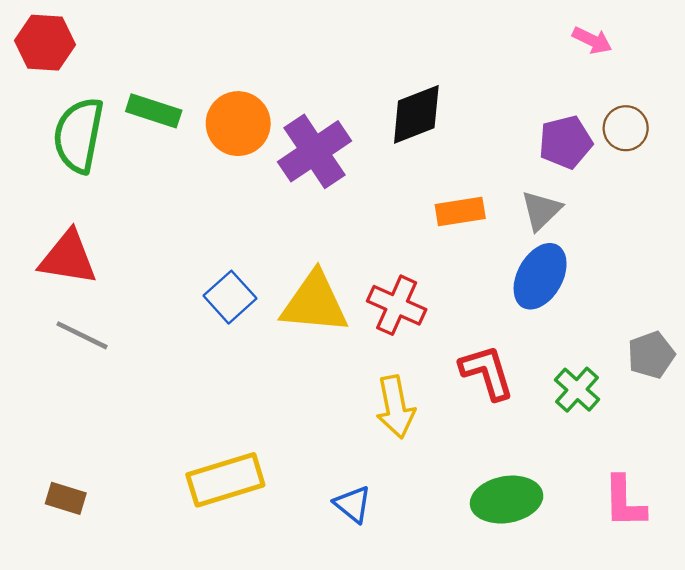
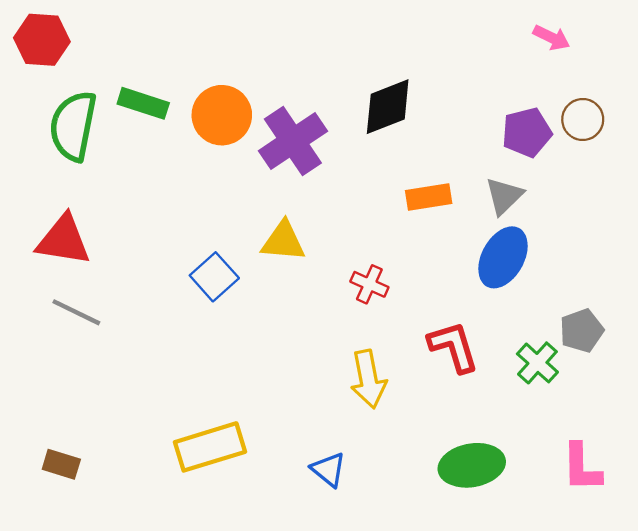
yellow triangle: (314, 303) -> (283, 241), moved, size x0.7
red cross: (397, 305) -> (369, 284), size x0.7
gray pentagon: (651, 355) -> (582, 331), moved

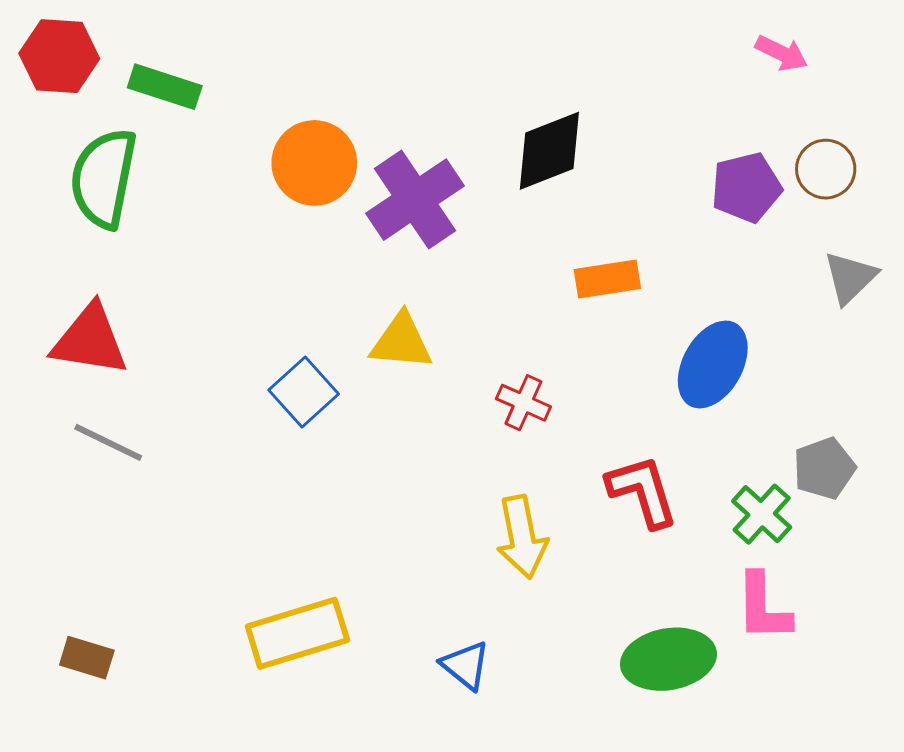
green rectangle: (143, 103) -> (165, 87), moved
gray triangle: (504, 196) -> (850, 277), moved
pink L-shape: (582, 467) -> (763, 607), moved

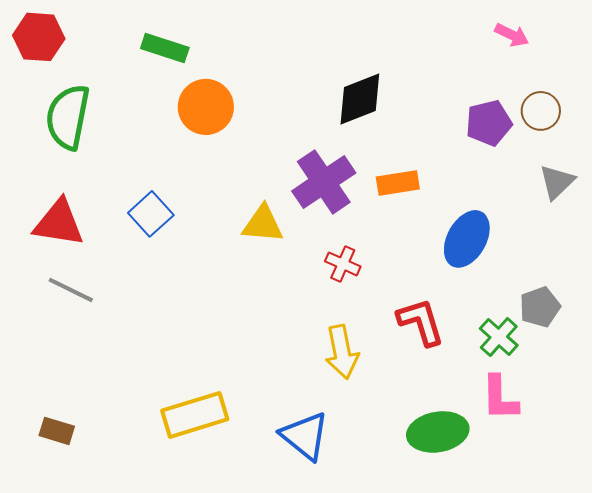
green rectangle: (165, 87) -> (165, 48), moved
purple cross: (415, 200) -> (324, 182), moved
blue square: (304, 392) -> (151, 214), moved
blue triangle: (465, 665) -> (305, 436), size x1.5

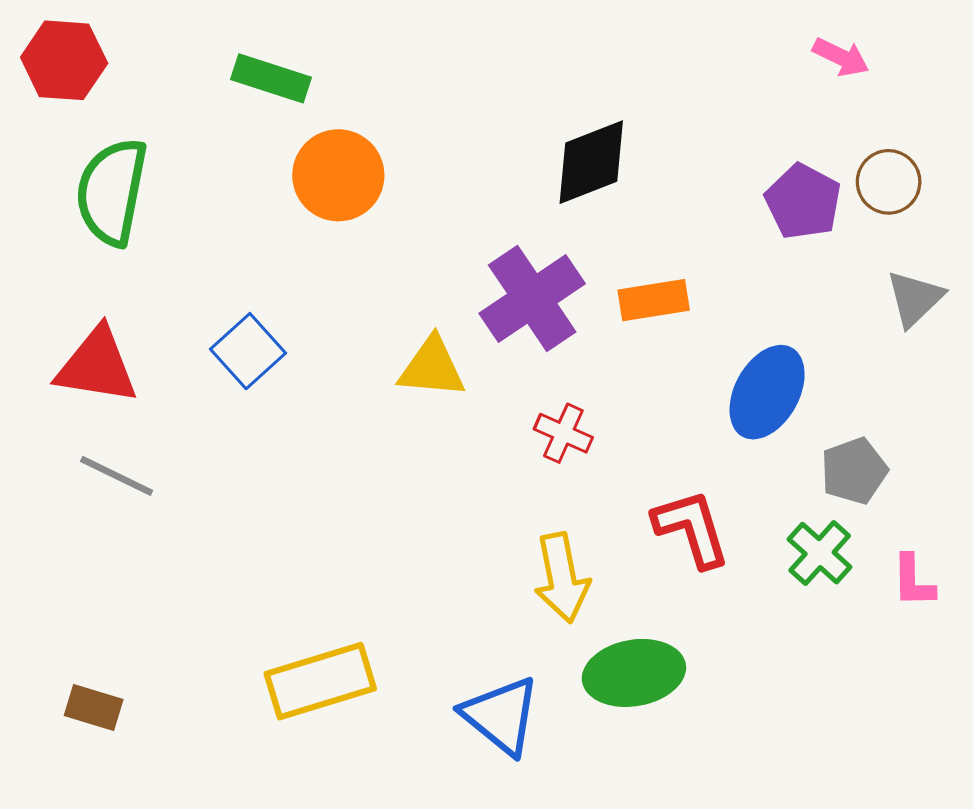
purple pentagon: (489, 123) -> (803, 202), turned -30
gray pentagon: (540, 307) -> (854, 471), moved
pink L-shape: (500, 398) -> (913, 581), moved, size x0.7
green ellipse: (438, 432) -> (634, 673), moved

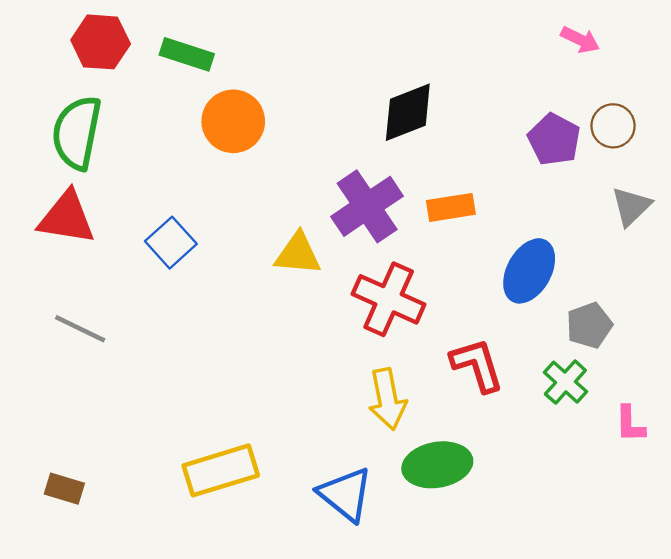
red hexagon: (64, 60) -> (101, 42), moved
red triangle: (97, 366) -> (67, 218), moved
red cross: (563, 433) -> (389, 299), size x1.8
pink L-shape: (913, 581) -> (630, 424), moved

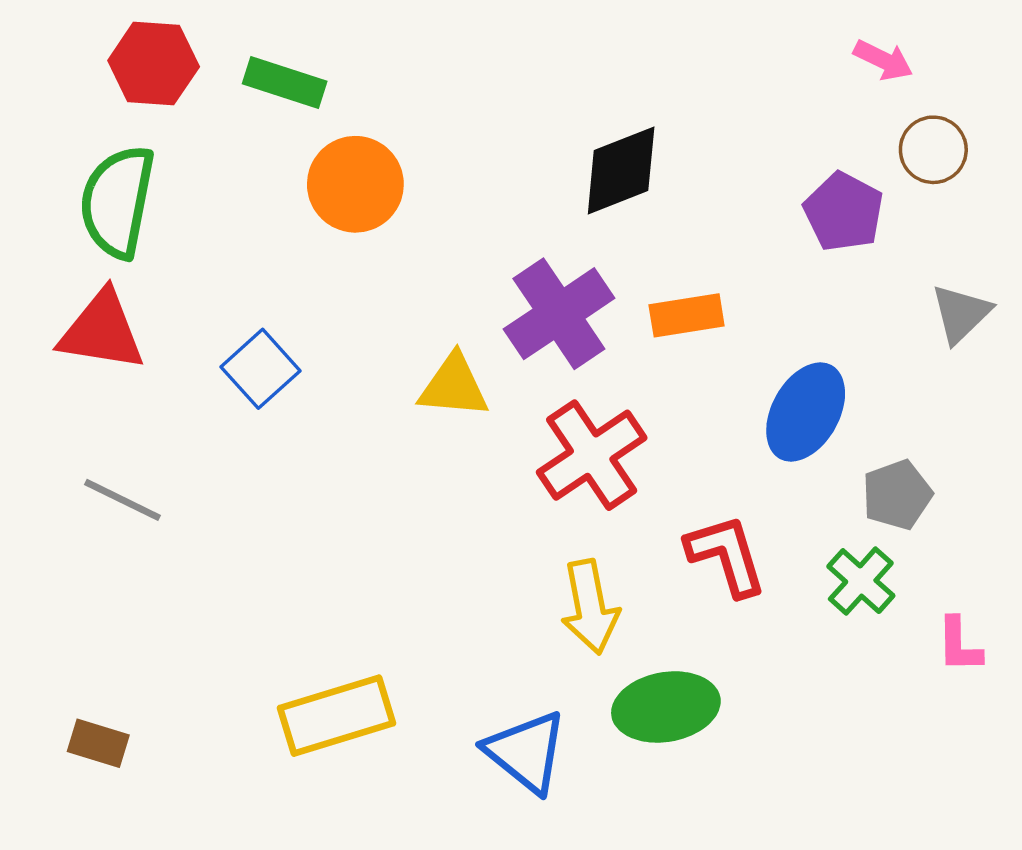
brown circle: (613, 126) -> (933, 150), moved
red cross: (389, 299) -> (592, 455), turned 32

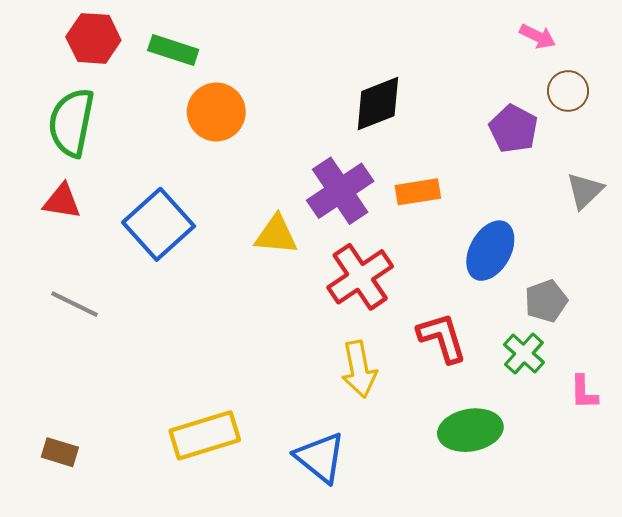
red triangle: (102, 331) -> (62, 201), size x0.7
blue square: (260, 369) -> (159, 224), size x1.5
green ellipse: (666, 707) -> (470, 430), moved

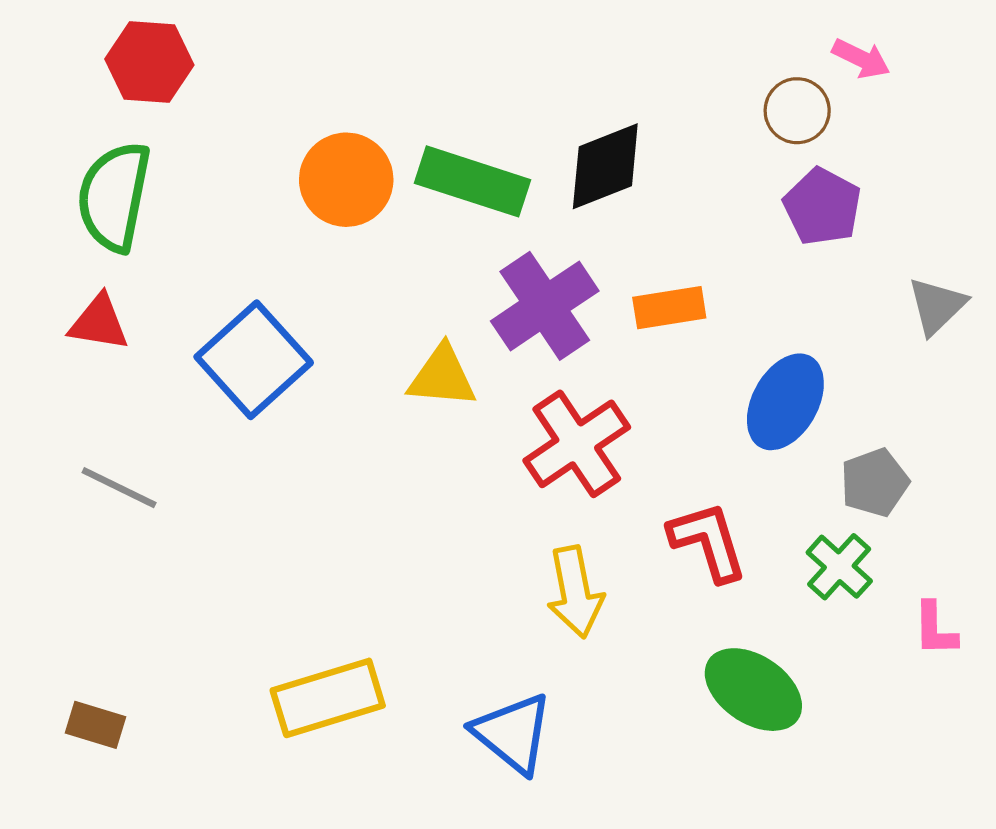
green rectangle: (173, 50) -> (472, 181), moved, size x1.4
brown circle: (568, 91) -> (797, 111), moved
green ellipse: (470, 430) -> (753, 690), turned 44

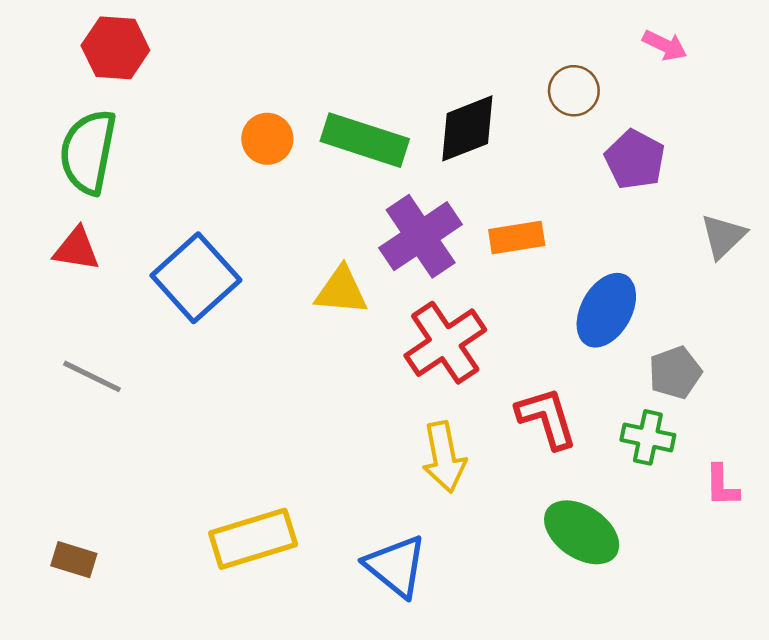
brown circle: (797, 111) -> (574, 91), moved
orange circle: (346, 180) -> (267, 139), size x0.7
green cross: (839, 567) -> (648, 437), turned -30

